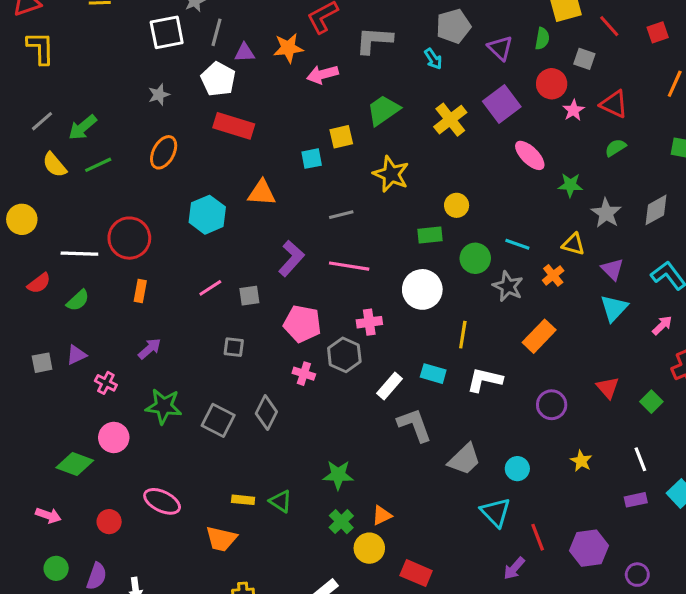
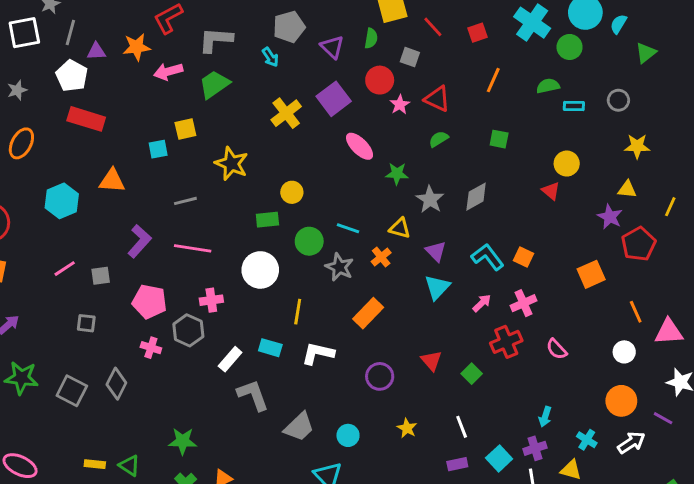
green trapezoid: (383, 110) -> (214, 84), moved

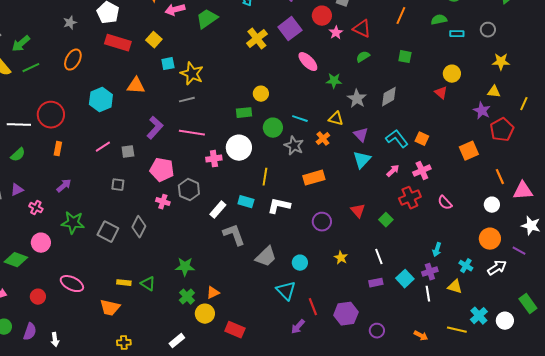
yellow square: (185, 129) -> (154, 40), moved, turned -35
yellow star: (231, 164) -> (192, 74), moved
pink cross: (211, 300) -> (214, 159), moved
orange rectangle: (368, 313) -> (314, 178), turned 30

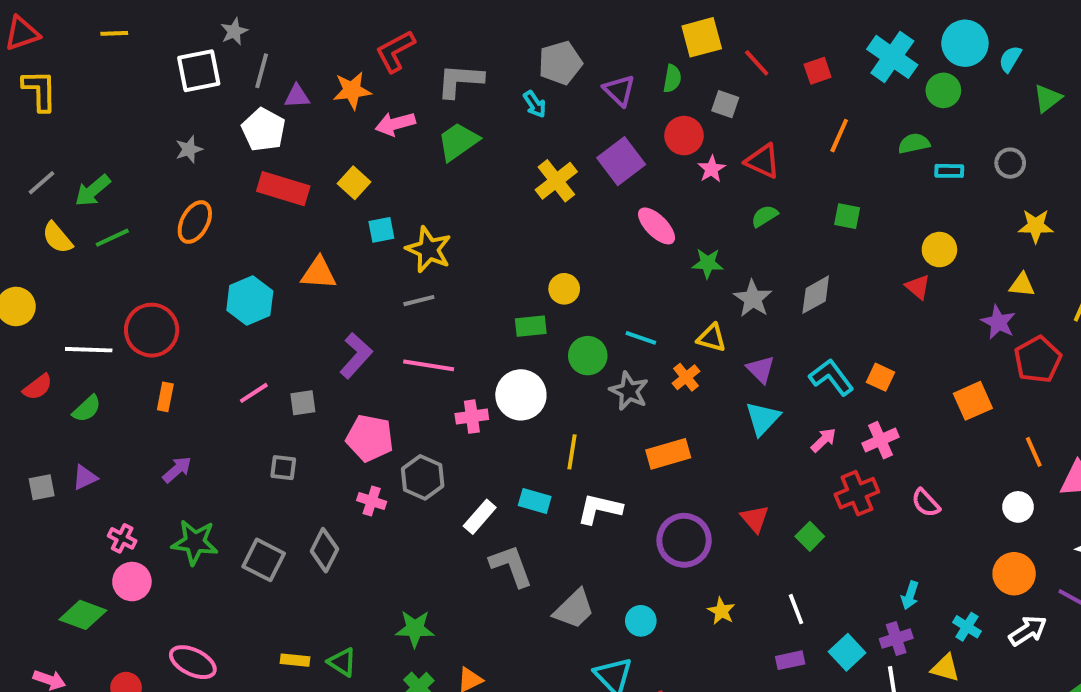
pink cross: (36, 208) -> (122, 538), moved
purple circle: (322, 222) -> (684, 540), size x1.4

